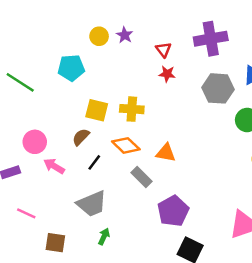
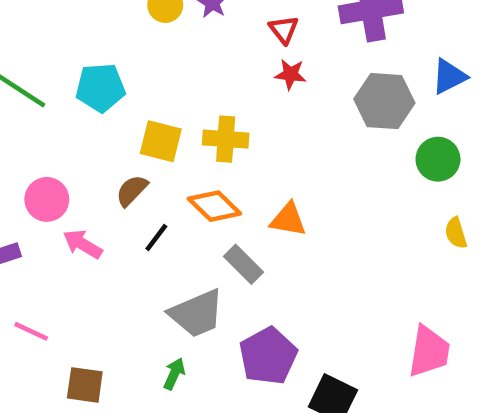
cyan pentagon: (71, 68) -> (100, 88), moved
gray trapezoid: (92, 204) -> (197, 313), moved
purple pentagon: (173, 211) -> (268, 356), moved

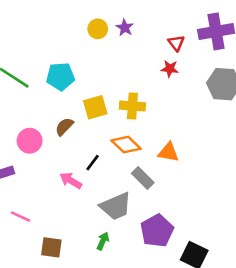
red triangle: (284, 30) -> (176, 43), moved
yellow square: (161, 141) -> (95, 107), turned -30
brown semicircle: (132, 190) -> (64, 127), moved
pink arrow: (83, 244) -> (71, 181), moved

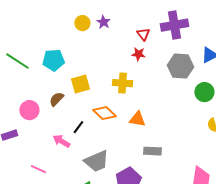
yellow cross: (132, 106) -> (122, 83), moved
gray rectangle: (143, 178) -> (152, 151), moved, turned -42
pink line: (21, 217) -> (38, 169), moved

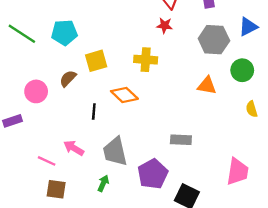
orange triangle: (137, 119) -> (207, 86), moved
black line: (78, 127) -> (94, 111), turned -32
pink arrow: (61, 141) -> (74, 148), moved
gray trapezoid: (96, 161) -> (115, 152), turned 100

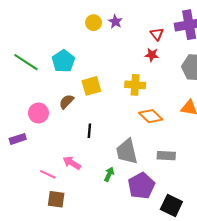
cyan pentagon: (64, 33) -> (63, 61), turned -30
orange diamond: (124, 95) -> (151, 116), moved
gray trapezoid: (115, 152) -> (127, 151), moved
green arrow: (103, 183) -> (109, 174), moved

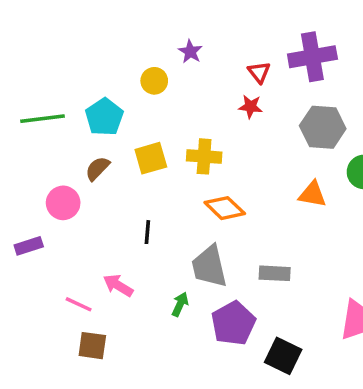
yellow circle: (94, 23) -> (154, 81), moved
green line: (26, 62) -> (42, 119), turned -40
yellow cross: (135, 85) -> (204, 156), moved
brown semicircle: (67, 102) -> (97, 168), moved
orange diamond: (151, 116) -> (225, 208), moved

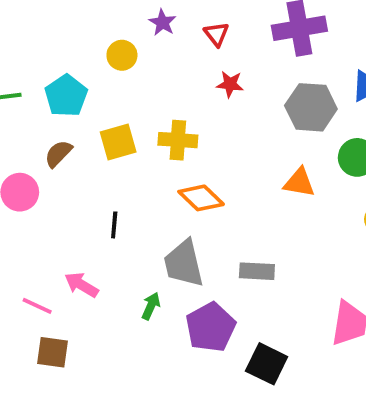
red triangle: (259, 72) -> (216, 34), moved

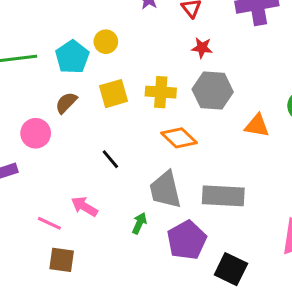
yellow circle: (122, 55) -> (106, 42), moved
gray hexagon: (311, 107) -> (213, 91), moved
black line: (114, 225) -> (110, 159), turned -45
gray rectangle: (257, 271) -> (223, 196), size x1.5

